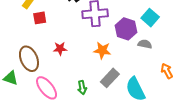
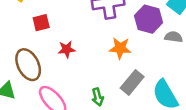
red square: (40, 18) -> (41, 23), moved

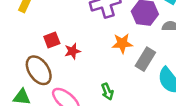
red square: (41, 23) -> (52, 40), moved
gray rectangle: (132, 82) -> (145, 59), moved

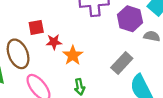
orange star: (122, 43) -> (73, 55), moved, turned 30

